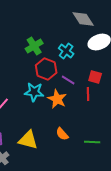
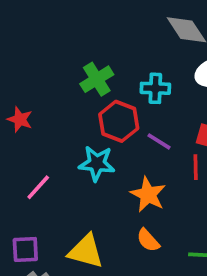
cyan cross: (66, 51) -> (155, 88), turned -35
orange star: (57, 99) -> (148, 195), moved

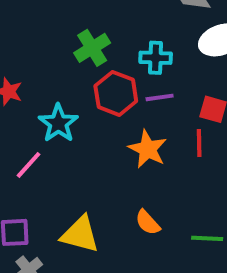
purple line: (159, 141) -> (160, 97), moved, turned -40
cyan star: (97, 163) -> (58, 123), moved, turned 30
orange star: (148, 195) -> (148, 149), moved

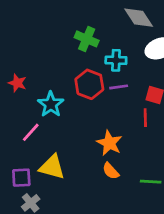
green cross: (92, 48) -> (87, 39), moved, turned -35
orange star: (148, 149) -> (109, 143), moved
yellow triangle: (80, 234) -> (52, 167), moved

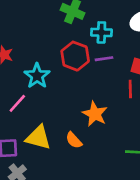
orange semicircle: (111, 171) -> (74, 140), moved

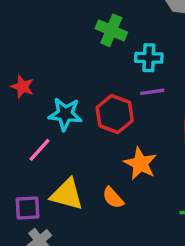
red hexagon: (75, 56) -> (115, 114), moved
cyan star: (37, 76) -> (65, 114), turned -30

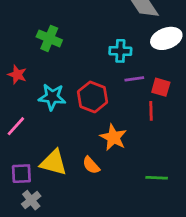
green cross: (111, 30) -> (49, 38), moved
purple line: (152, 92) -> (134, 79), moved
pink line: (40, 150) -> (16, 126), moved

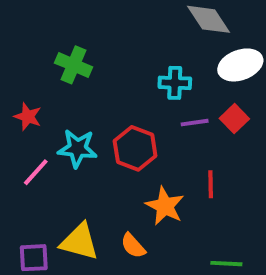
red square: (161, 87) -> (234, 119), moved, turned 30
red line: (151, 111) -> (211, 184), moved
pink line: (16, 126) -> (36, 172), moved

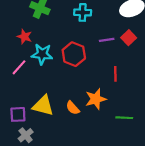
cyan cross: (175, 83) -> (83, 12), moved
red star: (28, 117) -> (24, 37), moved
orange star: (165, 206) -> (96, 99), moved, turned 30

